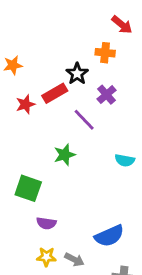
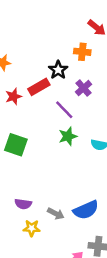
green star: (65, 155) -> (68, 136), moved
green square: (28, 188) -> (16, 145), moved
purple semicircle: (46, 223) -> (23, 204), moved
gray arrow: (74, 260) -> (56, 214), moved

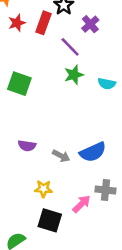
red rectangle: (39, 87) -> (43, 23), turned -40
red star: (13, 96) -> (17, 23), moved
yellow star: (32, 228) -> (43, 189), moved

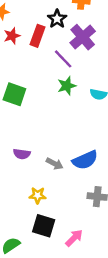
purple cross: (90, 24) -> (83, 37), size x1.5
pink arrow: (81, 204) -> (74, 238), moved

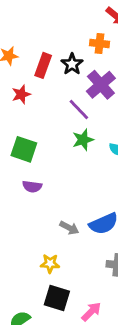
red star: (12, 36) -> (21, 94), moved
red rectangle: (38, 36) -> (43, 65), moved
purple semicircle: (22, 154) -> (32, 186), moved

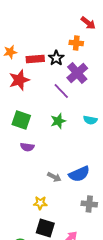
red rectangle: (43, 65) -> (35, 59), turned 66
red star: (21, 94) -> (19, 80), size x1.5
green star: (83, 140) -> (58, 121), moved

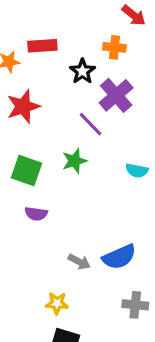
red rectangle: (35, 59) -> (42, 46), moved
green star: (58, 121) -> (74, 161), moved

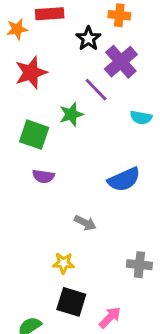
green star: (74, 161) -> (71, 114), moved
cyan semicircle: (137, 171) -> (141, 117), moved
blue semicircle: (119, 257) -> (124, 179), moved

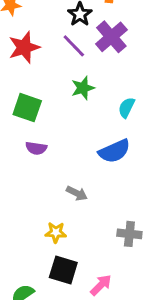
purple line: (96, 90) -> (74, 46), moved
green star: (71, 114) -> (83, 88), moved
cyan semicircle: (141, 117) -> (126, 108), moved, turned 105

